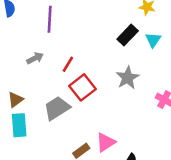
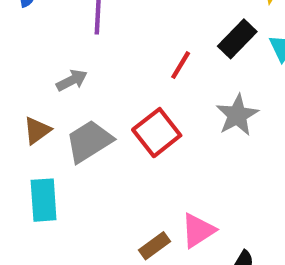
red line: (68, 64) -> (181, 65), moved
brown triangle: (15, 100) -> (37, 130), moved
gray trapezoid: (57, 108) -> (89, 141), moved

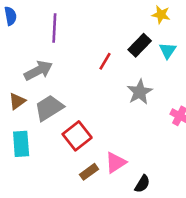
gray arrow: (72, 80) -> (38, 71), size x1.5
red square: (157, 133) -> (77, 136), moved

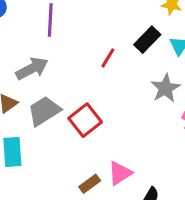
gray star: (140, 92) -> (165, 88), moved
red square: (77, 136) -> (85, 120), moved

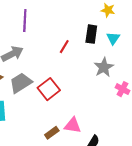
black rectangle: (147, 40) -> (91, 34), turned -36
pink triangle: (120, 173) -> (73, 125), turned 42

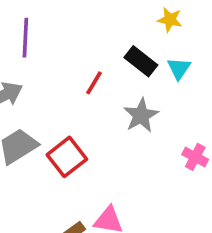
black rectangle: (91, 34) -> (141, 61), turned -60
gray star: (104, 67) -> (141, 115), moved

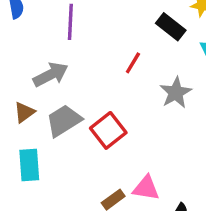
black rectangle: (141, 61) -> (171, 27), moved

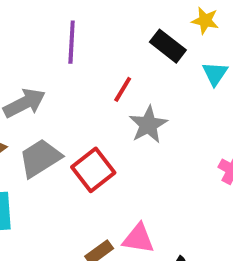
purple line: (70, 22) -> (72, 42), moved
gray star: (176, 93) -> (148, 125), moved

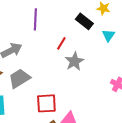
red square: (93, 170) -> (46, 103), moved, turned 35

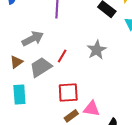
red line: (61, 43) -> (62, 56), moved

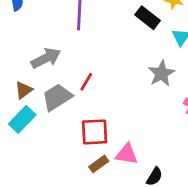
gray star: (97, 50) -> (161, 73), moved
cyan rectangle: (19, 95) -> (22, 119), moved, turned 48

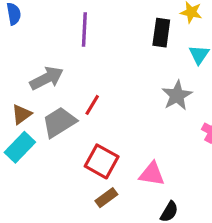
black rectangle: (148, 18) -> (161, 33), turned 60
red square: (95, 132) -> (102, 161), turned 32
pink triangle: (127, 154) -> (152, 174), moved

